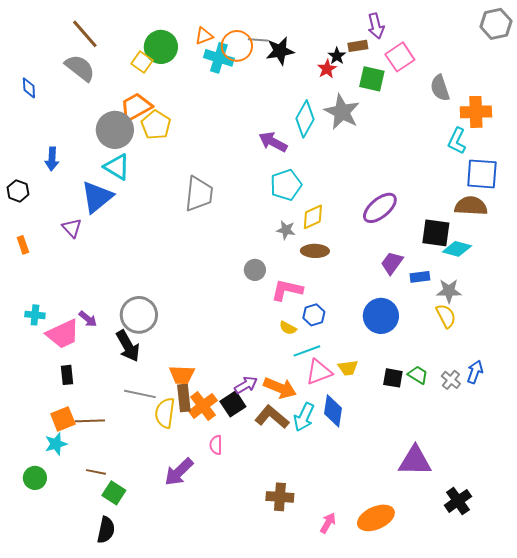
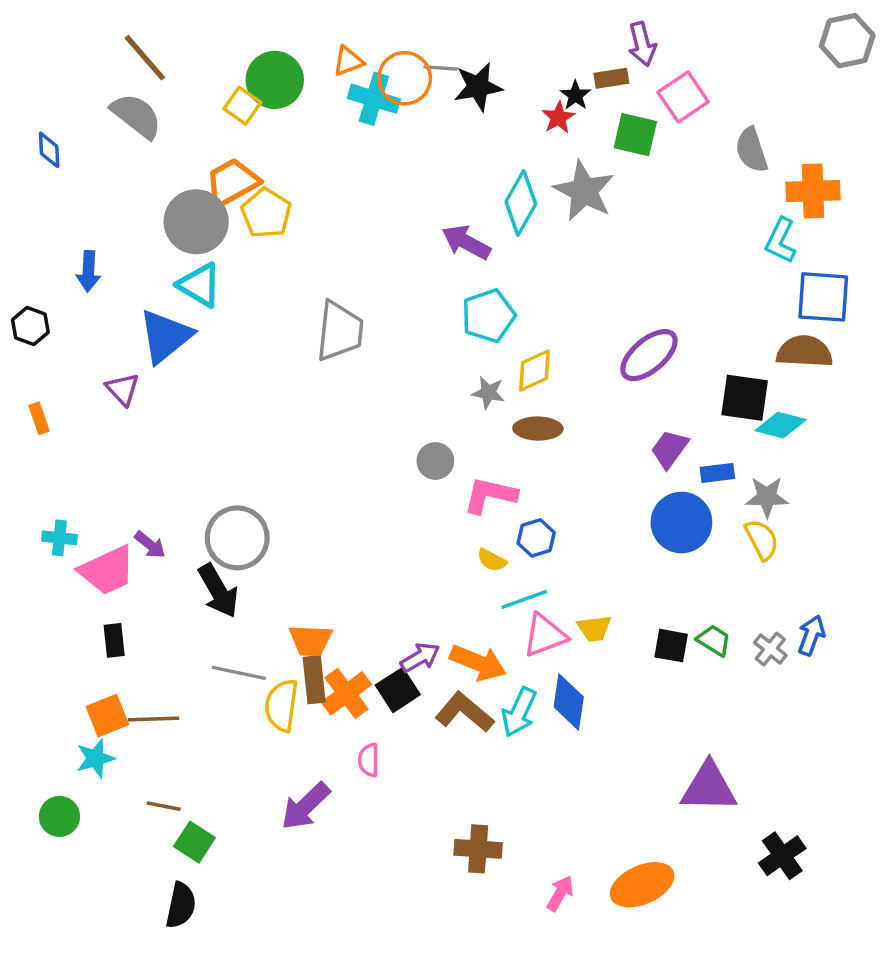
blue circle: (381, 316) -> (681, 523), moved

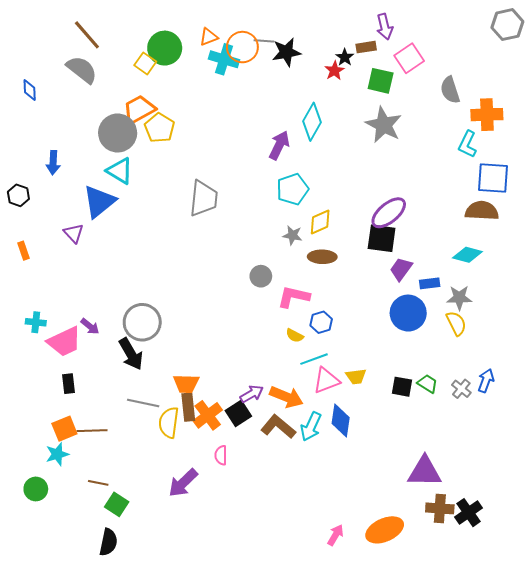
gray star: (584, 191) -> (384, 125), moved
purple arrow: (466, 242) -> (279, 145), turned 88
black square: (745, 398) -> (382, 238), moved
brown cross: (478, 849) -> (440, 508), moved

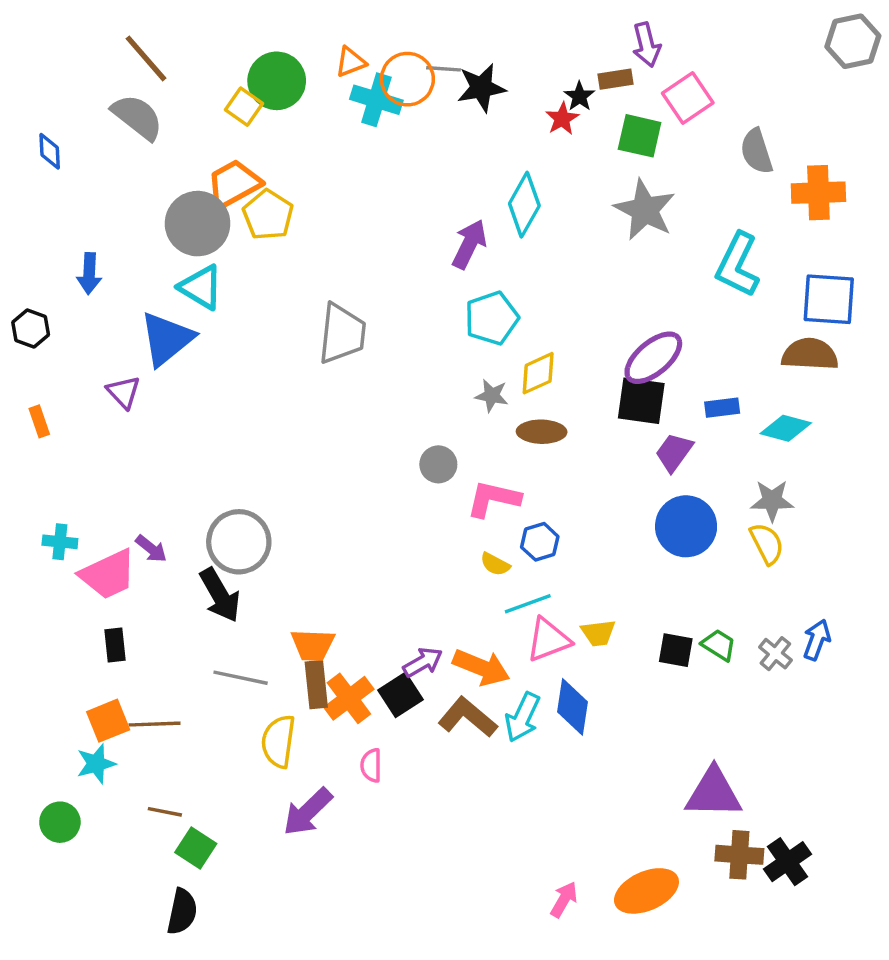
cyan L-shape: (467, 144) -> (738, 265), moved, size x1.4
blue rectangle: (430, 283) -> (722, 408), moved
yellow semicircle: (169, 423) -> (278, 741), moved

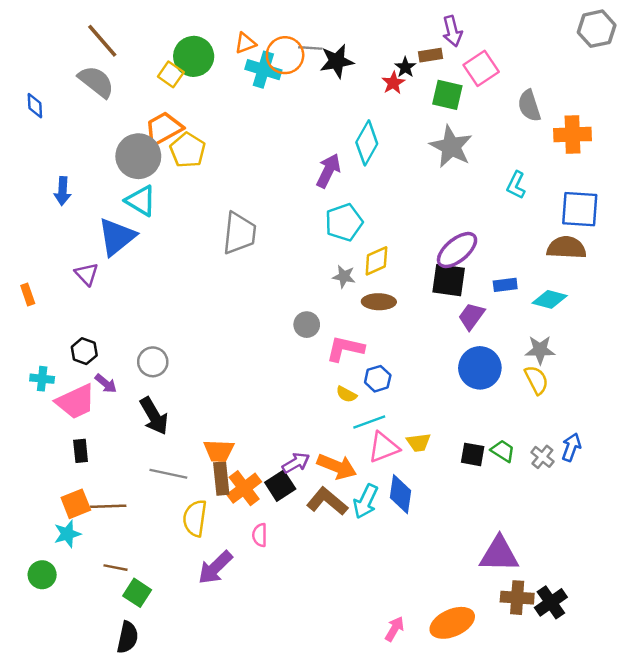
cyan L-shape: (738, 265) -> (516, 185), size x0.6
black hexagon: (31, 329) -> (84, 351), moved
gray circle: (239, 542) -> (153, 362), moved, size x0.7

